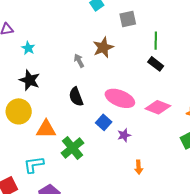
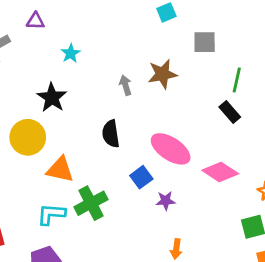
cyan star: (28, 48) -> (71, 53), moved
cyan L-shape: (34, 165) -> (51, 214), moved

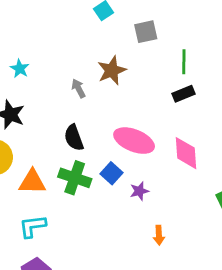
black rectangle: (230, 112) -> (183, 94), turned -60
pink diamond: (220, 172) -> (186, 153), turned 64
green cross: (91, 203) -> (75, 178), moved, turned -32

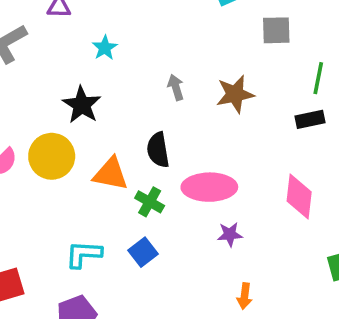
brown star: (112, 71) -> (235, 94), moved
pink ellipse: (134, 141) -> (209, 187), moved, turned -33
blue square: (111, 173) -> (143, 252), moved
green cross: (75, 178) -> (150, 202), size x0.7
orange triangle: (32, 182) -> (111, 174), moved

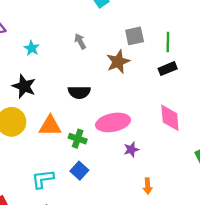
gray square: (276, 30) -> (135, 36), moved
gray arrow: (176, 87) -> (80, 41), moved
black semicircle: (158, 150) -> (79, 92), moved, turned -70

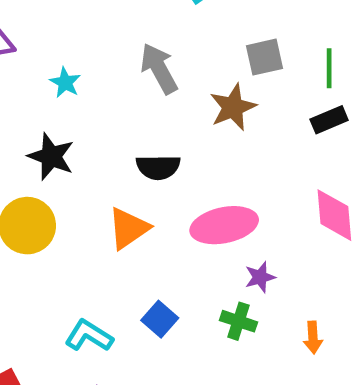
gray arrow: (80, 41) -> (159, 69), size x1.6
orange triangle: (50, 126) -> (128, 228), moved, turned -35
green cross: (78, 139) -> (238, 321), moved
cyan L-shape: (43, 179) -> (89, 336), turned 40
orange arrow: (148, 186) -> (313, 337), moved

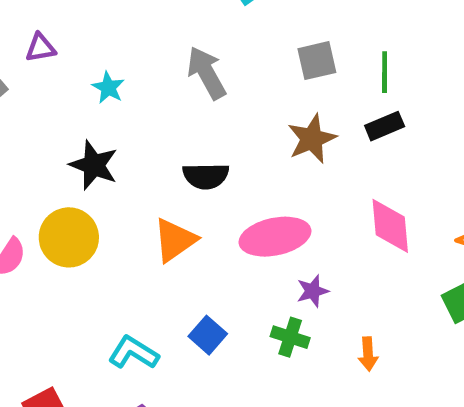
brown star: (233, 107) -> (312, 139), moved

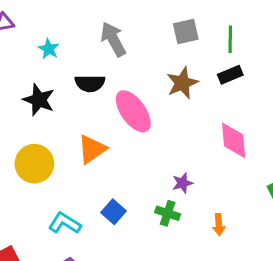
black semicircle: (206, 176) -> (90, 83), moved
yellow circle: (69, 237) -> (34, 164), moved
pink ellipse: (275, 237) -> (133, 111), moved, turned 66

